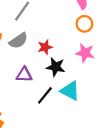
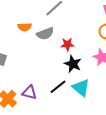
purple triangle: (24, 75) -> (29, 92), moved

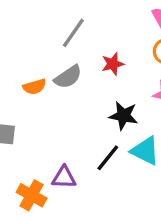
orange semicircle: (25, 27) -> (34, 87), moved
red star: (67, 44) -> (113, 64), moved

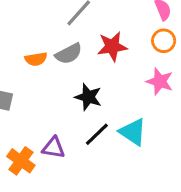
red star: (113, 64) -> (112, 47), size x1.4
black star: (123, 116) -> (88, 97), moved

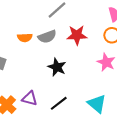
cyan triangle: (133, 132) -> (97, 104), moved
black line: (97, 134) -> (59, 103), moved

